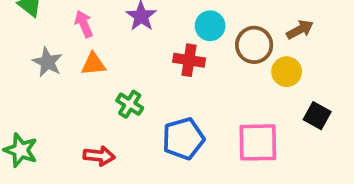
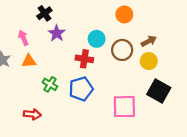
yellow circle: (287, 72) -> (149, 61), moved
black square: (317, 116) -> (159, 91), size x1.5
blue pentagon: (183, 139) -> (81, 89), moved

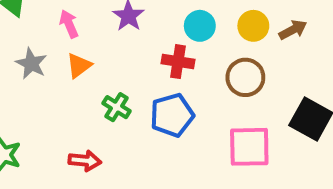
brown circle: (122, 50) -> (245, 77), moved
orange triangle: (29, 61) -> (79, 65), turned -32
yellow circle: (149, 61) -> (253, 26), moved

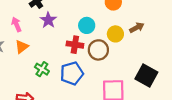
yellow circle: (253, 26) -> (115, 34), moved
brown circle: (245, 77) -> (98, 50), moved

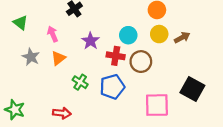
purple star: (48, 20) -> (90, 41), moved
yellow circle: (115, 34) -> (159, 34), moved

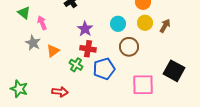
pink arrow: (53, 34) -> (42, 23), moved
brown arrow: (182, 37) -> (165, 26), turned -32
red cross: (116, 56) -> (88, 49), moved
orange triangle: (58, 58) -> (53, 51), moved

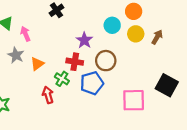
cyan circle: (118, 24) -> (112, 25), moved
purple star: (85, 29) -> (84, 40), moved
brown circle: (129, 47) -> (106, 61), moved
red arrow: (60, 92) -> (48, 95), moved, turned -112

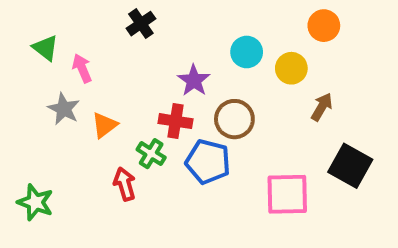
orange circle: (134, 11) -> (324, 26), moved
brown arrow: (157, 37) -> (322, 107), moved
blue pentagon: (92, 83) -> (208, 162), turned 30

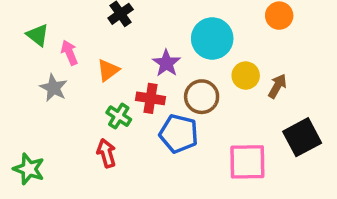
cyan circle: (247, 52) -> (212, 38), size x1.5
yellow circle: (291, 68) -> (246, 76), moved
orange triangle: (104, 125) -> (108, 70), moved
green cross: (151, 154) -> (119, 116), moved
black square: (350, 166) -> (302, 137), turned 33

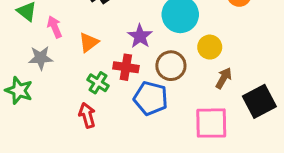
brown arrow: (277, 86) -> (224, 78), moved
gray star: (54, 88) -> (41, 58), turned -30
green star: (29, 169) -> (19, 90), moved

